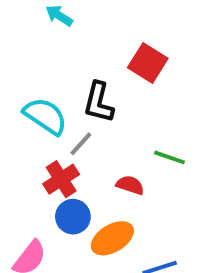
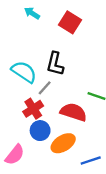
red square: (148, 63) -> (70, 22), moved
red semicircle: (130, 185) -> (73, 112), size x1.6

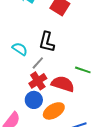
cyan semicircle: (24, 72) -> (20, 49), size x0.7
red cross: (33, 109) -> (38, 81), moved

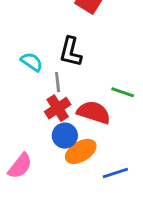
gray line: (38, 63) -> (58, 82), turned -48
blue circle: (34, 100) -> (65, 136), moved

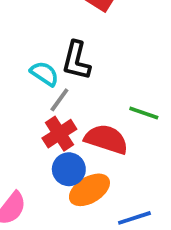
cyan semicircle: (32, 62) -> (44, 74), moved
gray line: (58, 82) -> (59, 100), turned 42

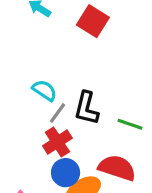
black L-shape: (76, 61) -> (86, 108), moved
red semicircle: (106, 139) -> (117, 168), moved

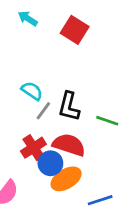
red cross: (57, 142) -> (33, 148), moved
red semicircle: (117, 168) -> (69, 145), moved

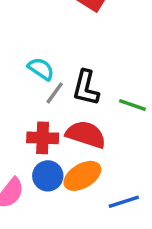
red cross: (33, 148) -> (43, 138), turned 35
blue circle: (50, 163) -> (48, 176), moved

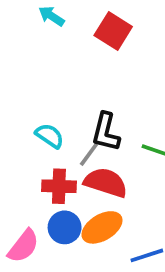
cyan semicircle: (41, 69) -> (50, 136), moved
gray line: (55, 93) -> (89, 154), moved

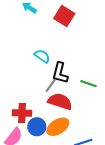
cyan semicircle: (50, 136) -> (42, 56), moved
red cross: (59, 186) -> (22, 113), moved

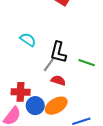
cyan semicircle: (42, 56) -> (28, 40), moved
red semicircle: (60, 101) -> (58, 80), size x0.6

